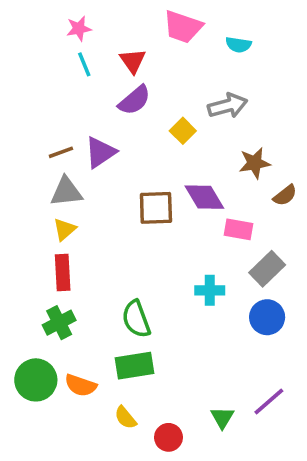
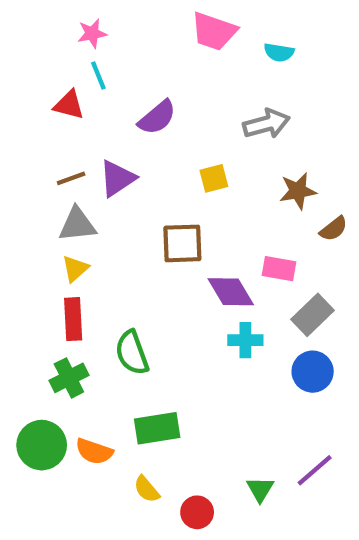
red triangle: (133, 61) -> (69, 105), moved, turned -40
yellow square: (183, 131) -> (214, 178), moved, turned 30
purple diamond: (204, 197) -> (231, 292), moved
green semicircle: (136, 319) -> (132, 353), moved

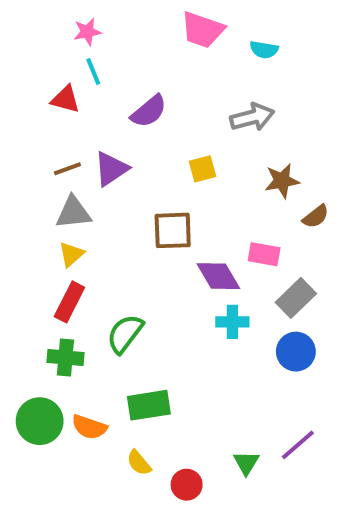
red rectangle: (73, 319) -> (69, 302), turned 30
green semicircle: (132, 353) -> (125, 334), turned 57
green cross: (69, 378) -> (65, 358), turned 32

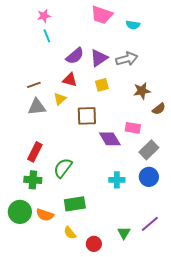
red triangle: (65, 99) -> (70, 80), moved
purple triangle: (111, 169) -> (99, 58), moved
yellow triangle: (71, 254) -> (60, 99), moved
cyan cross: (232, 322) -> (117, 180), moved

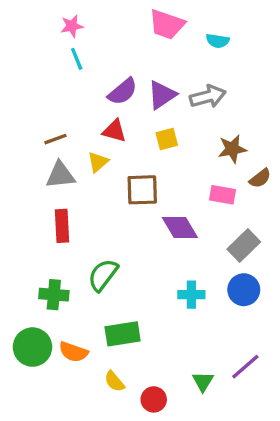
pink rectangle: (133, 128) -> (222, 195), moved
red rectangle: (35, 152) -> (62, 226), moved, turned -30

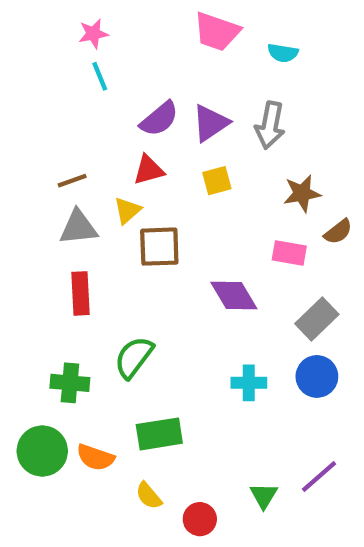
gray arrow: (208, 96) -> (270, 125), turned 116
red triangle: (114, 131) -> (149, 170), turned -30
brown square: (142, 190) -> (159, 247), moved

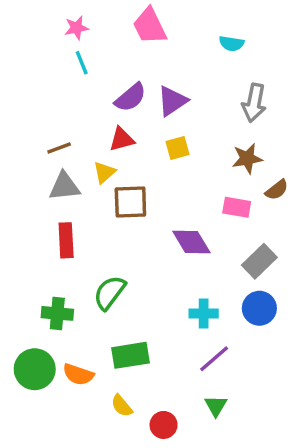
pink trapezoid: (217, 32) -> (150, 26), moved, turned 45
gray arrow: (270, 125) -> (254, 103), moved
purple line: (319, 477) -> (214, 359), moved

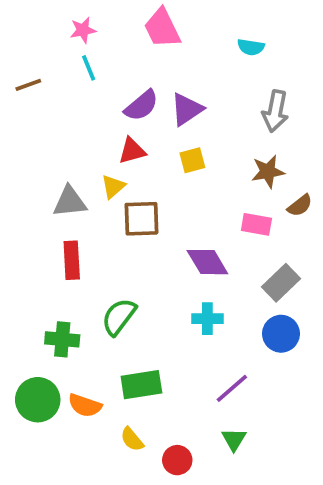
brown line: (59, 148) -> (28, 85), moved
cyan cross: (204, 313) -> (207, 319), moved

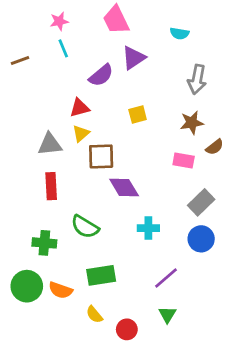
purple triangle: (187, 109) -> (134, 58), moved
red triangle: (132, 151) -> (80, 108), moved
purple diamond: (207, 262) -> (124, 188), moved
green semicircle: (119, 317) -> (85, 227), turned -96

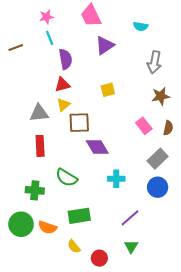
purple semicircle: (101, 75) -> (65, 59), moved, turned -60
brown star: (192, 123) -> (161, 96), moved
brown semicircle: (215, 147) -> (168, 128), moved, turned -40
pink rectangle: (184, 160) -> (144, 126), turned 42

